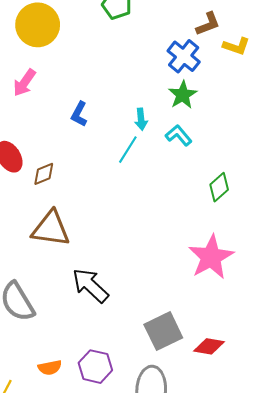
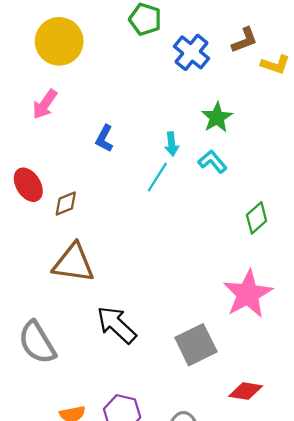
blue cross: (184, 56) -> (192, 52), moved
gray square: (163, 331) -> (196, 345), moved

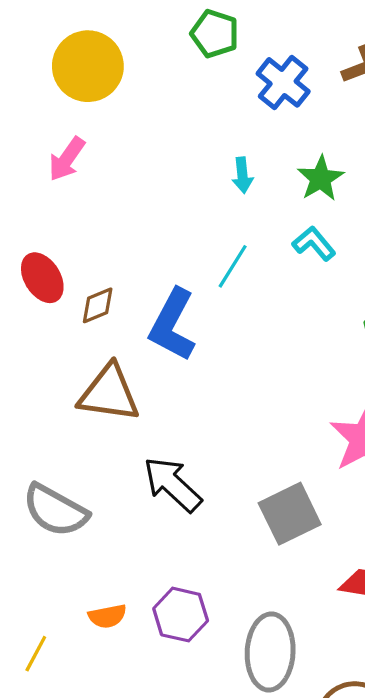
blue L-shape: (104, 138) -> (172, 325), moved, size x1.8
cyan arrow: (172, 144) -> (242, 175), moved
gray semicircle: (37, 342) -> (55, 510), turned -30

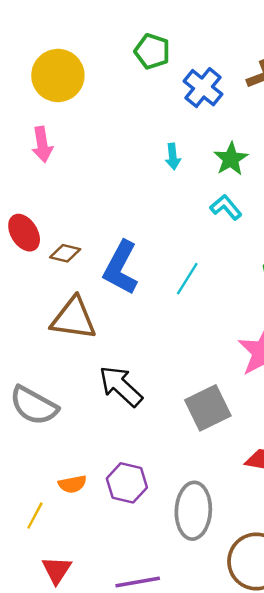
pink arrow: (67, 159) -> (42, 144), turned -44
cyan line: (233, 266) -> (187, 279), moved
brown diamond: (98, 305) -> (65, 253), turned 36
yellow line: (36, 654) -> (35, 516), moved

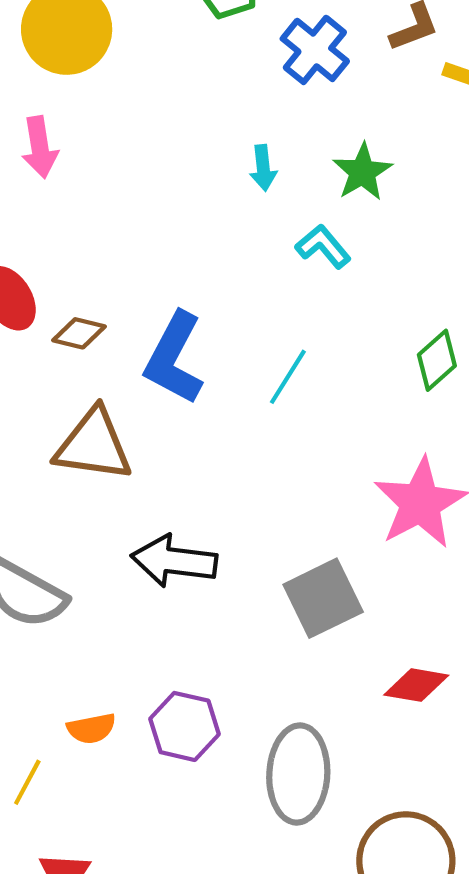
cyan L-shape: (226, 207) -> (323, 246), moved
black arrow: (121, 386) -> (174, 561), turned -36

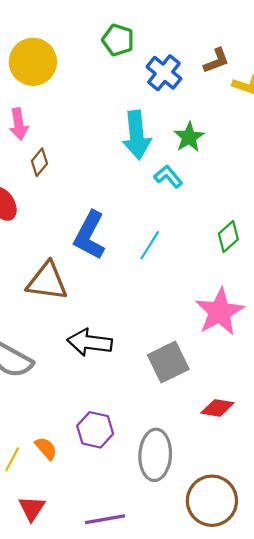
cyan arrow: (263, 168) -> (137, 135), size x2.0
brown diamond: (79, 333) -> (39, 162), moved, turned -64
orange semicircle: (91, 728) -> (46, 448), moved, turned -120

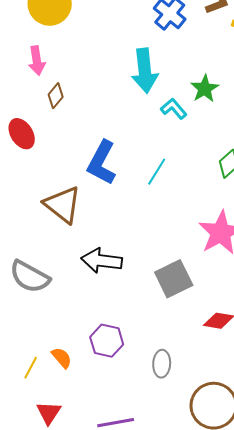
green star: (189, 137) -> (205, 89), moved
brown triangle: (47, 281) -> (63, 205), turned 30
gray ellipse: (155, 455) -> (162, 364), size x0.6

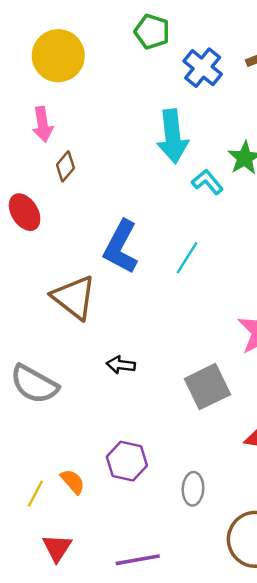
black arrow: (102, 261) -> (121, 365), size x0.6

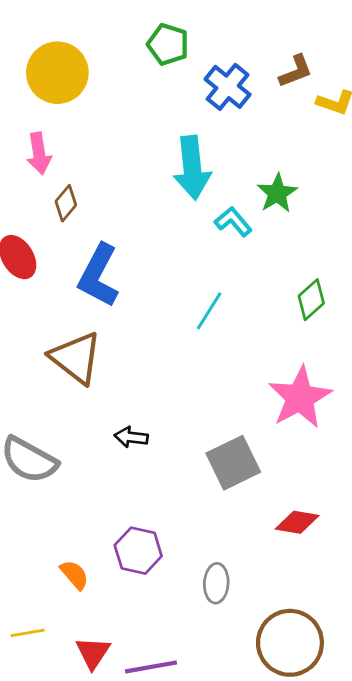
blue L-shape: (121, 247) -> (99, 275), moved
yellow line: (35, 494) -> (28, 633), moved, turned 52
red triangle: (57, 548) -> (93, 653), moved

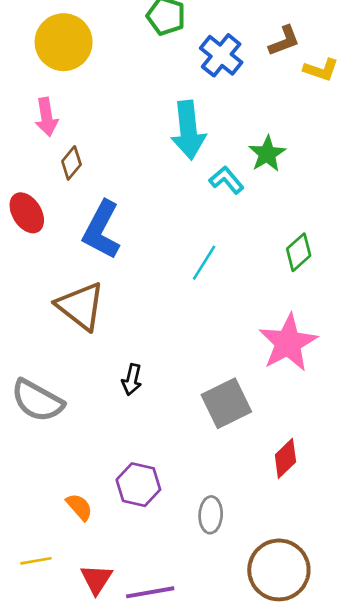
black arrow: (131, 437) -> (132, 380), turned -84
red diamond: (297, 522) -> (285, 458), turned -54

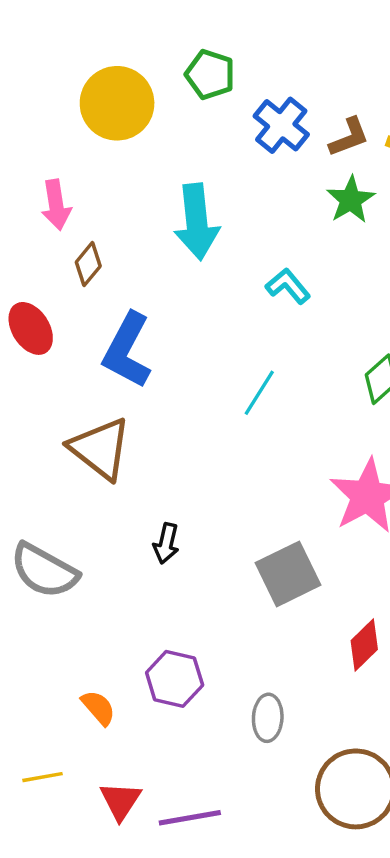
brown L-shape: (284, 41) -> (349, 137), moved
yellow circle: (64, 42) -> (117, 103), moved
cyan arrow: (188, 130) -> (197, 222), moved
green star: (267, 154) -> (351, 200), moved

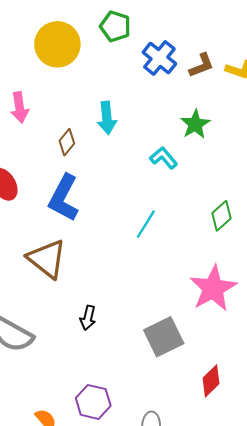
green star: (351, 200) -> (195, 124), moved
cyan arrow: (197, 222) -> (107, 118), size x0.7
brown diamond: (88, 264) -> (67, 142), moved

